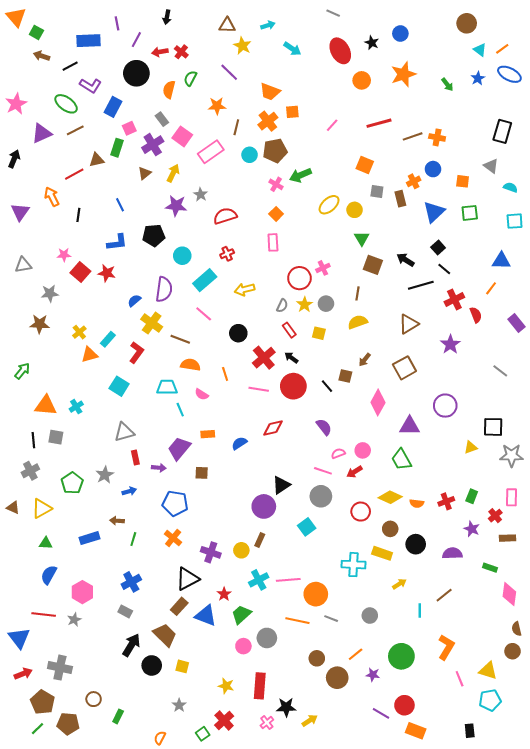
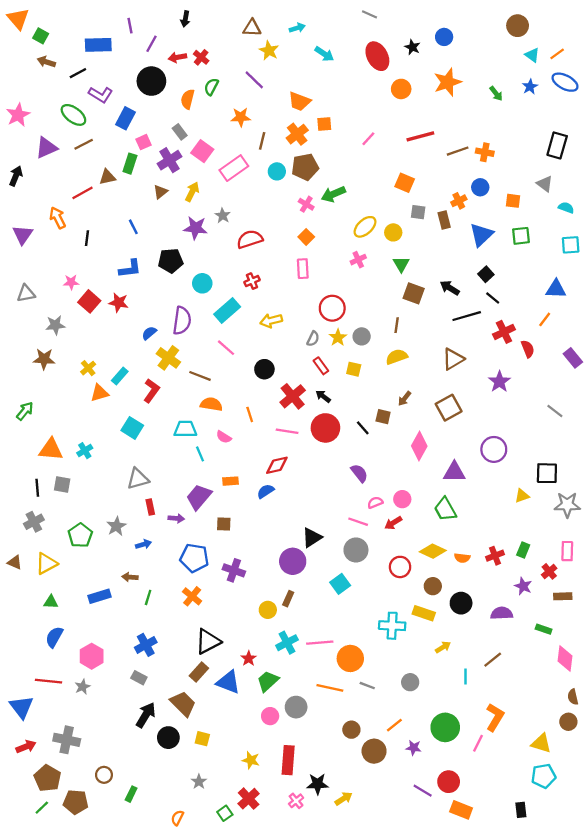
pink cross: (323, 268) -> (358, 260), moved
red diamond: (273, 428) -> (277, 465), moved
purple cross: (211, 552) -> (234, 570), moved
pink line: (460, 679) -> (478, 743), moved, turned 49

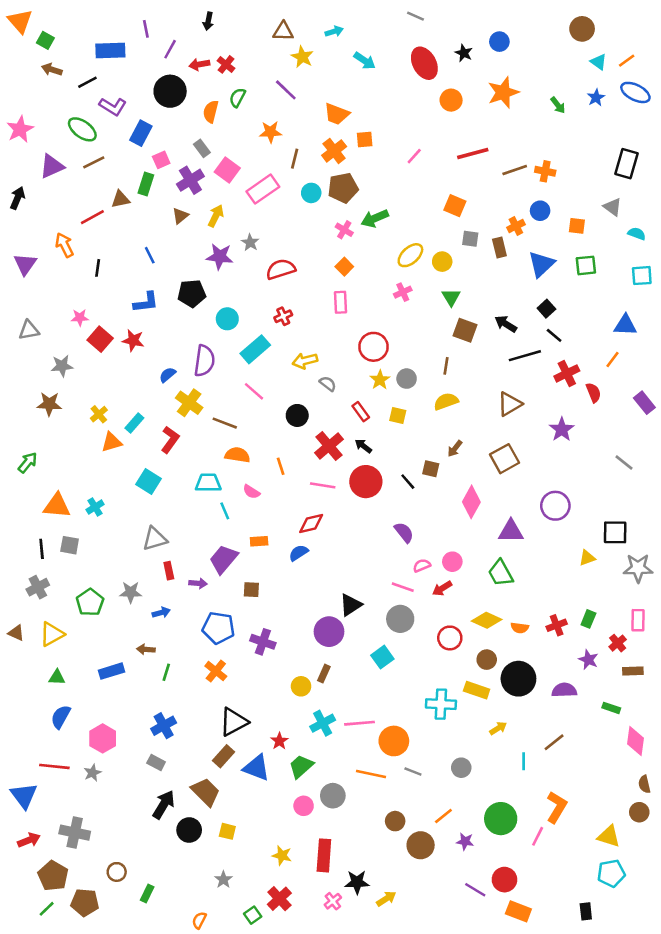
gray semicircle: (313, 339) -> (328, 384), moved, turned -77
gray star: (116, 526) -> (131, 592), turned 30
black circle: (461, 603) -> (518, 679), size x1.4

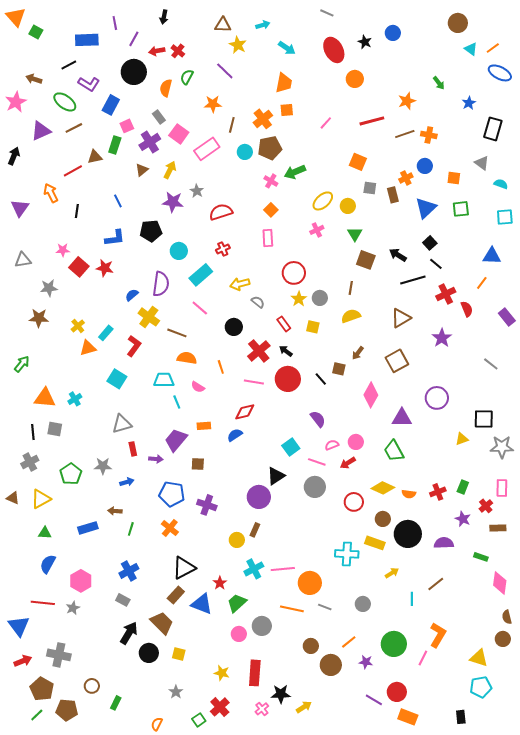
brown arrow: (52, 70) -> (34, 79), moved
orange star: (503, 92) -> (407, 101), moved, size x0.7
blue star: (596, 98) -> (469, 103), moved
orange trapezoid: (337, 114) -> (284, 83), moved, turned -100
cyan square: (382, 657) -> (291, 447), moved

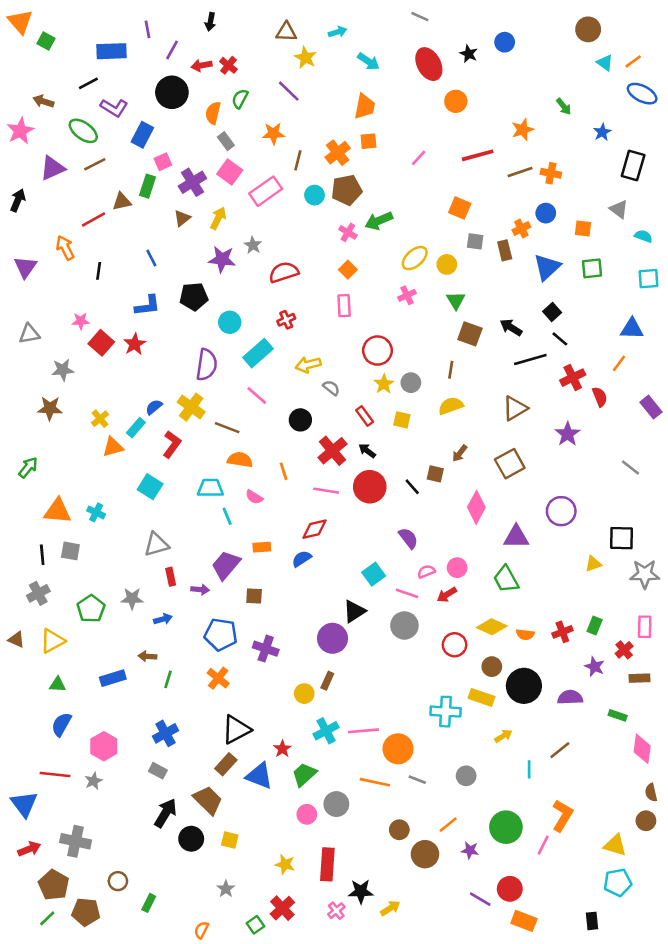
gray rectangle: (159, 117) -> (226, 141), moved
red star: (105, 268) -> (135, 344), turned 30
blue semicircle: (132, 295) -> (154, 407), moved
cyan cross: (75, 399) -> (96, 512), turned -32

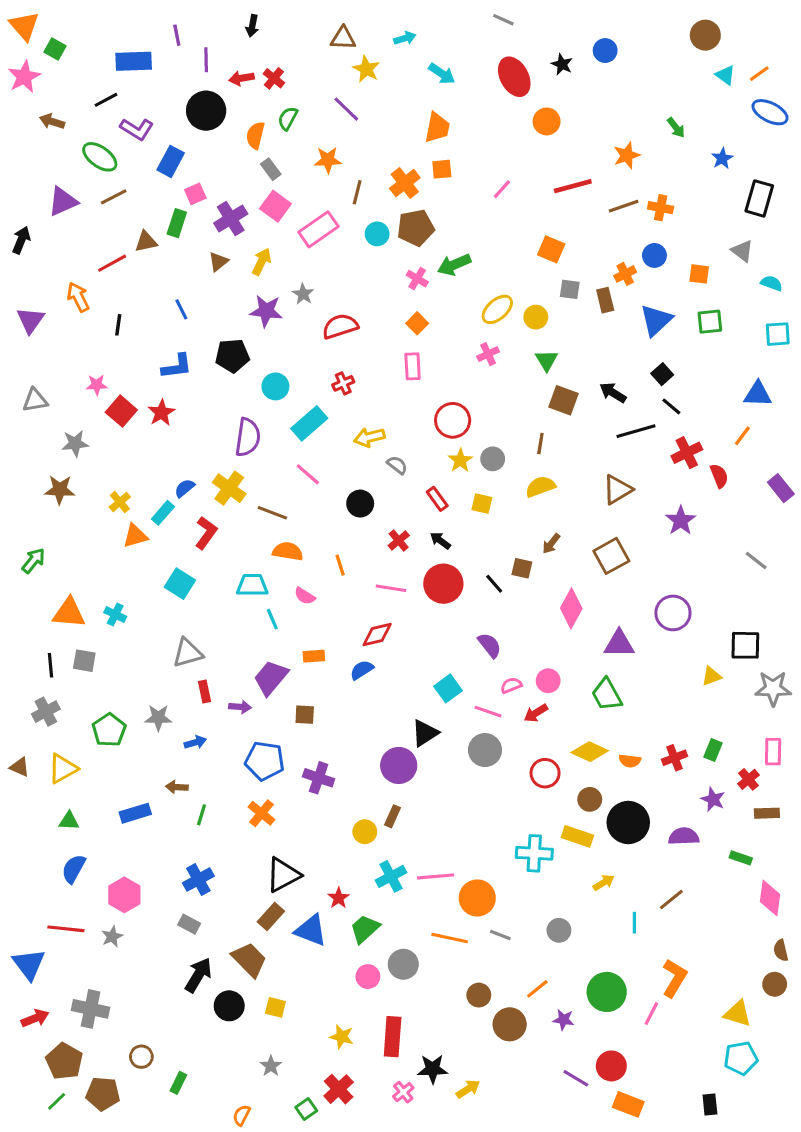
purple line: (172, 50) -> (206, 60), turned -30
pink star: (20, 131) -> (24, 77), moved
red cross: (332, 451) -> (399, 541), size x0.6

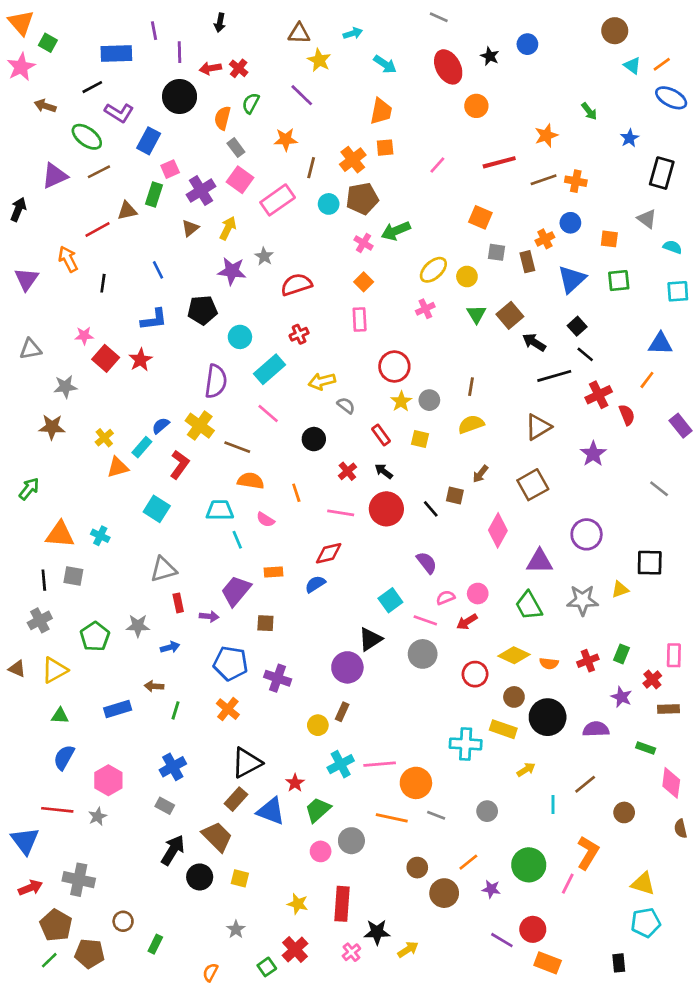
brown square: (564, 400) -> (510, 315), moved, turned 30
gray star: (773, 688) -> (582, 600), moved
brown circle: (775, 984) -> (624, 812), moved

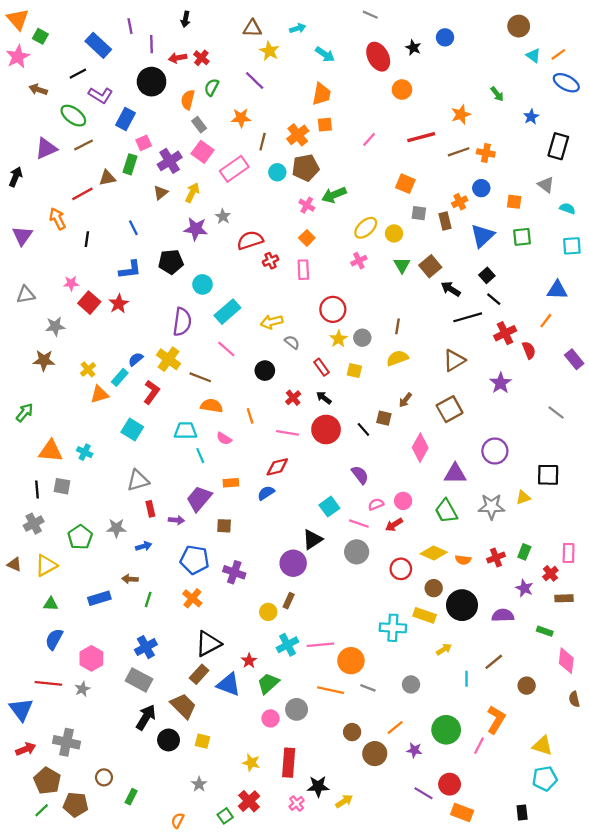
blue rectangle: (116, 54) -> (98, 45), turned 45
red cross: (299, 334) -> (270, 261), moved
gray rectangle: (165, 806) -> (139, 680), size x1.6

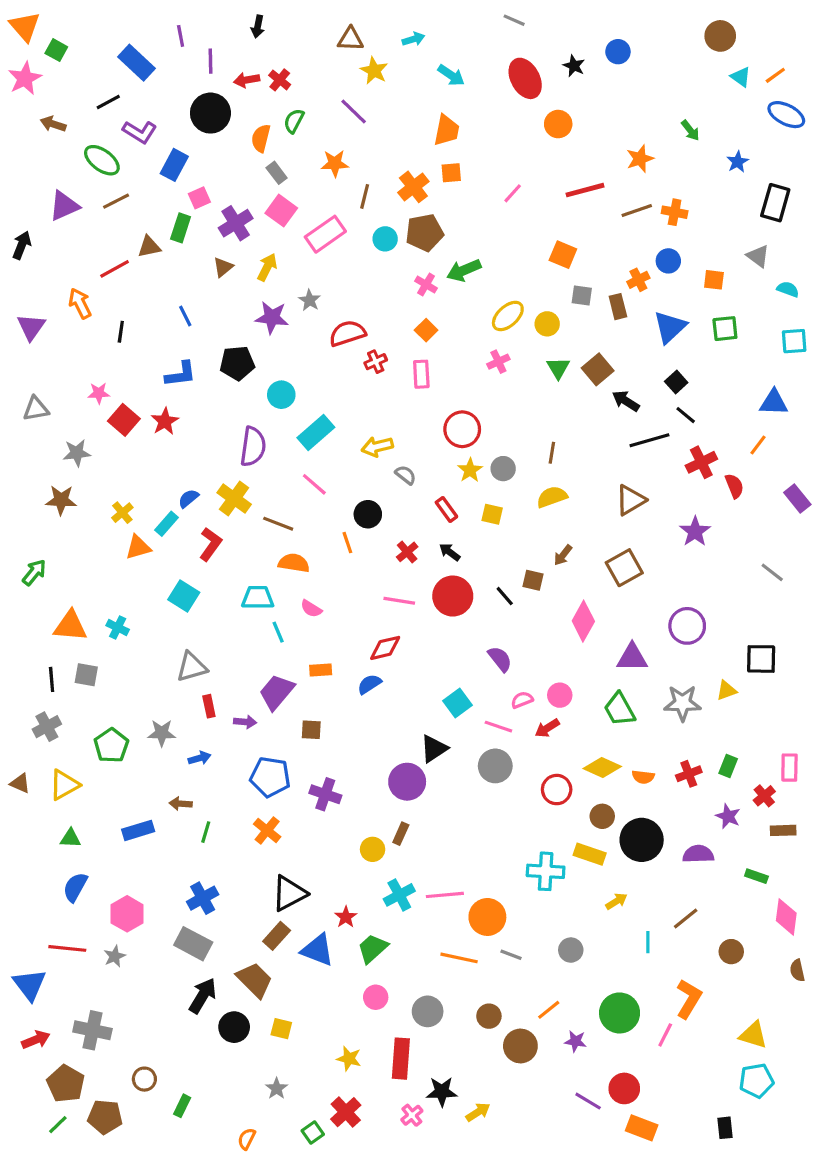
orange line: (250, 416) -> (347, 543), moved
gray circle: (297, 709) -> (428, 1011), moved

